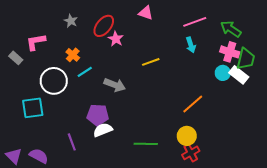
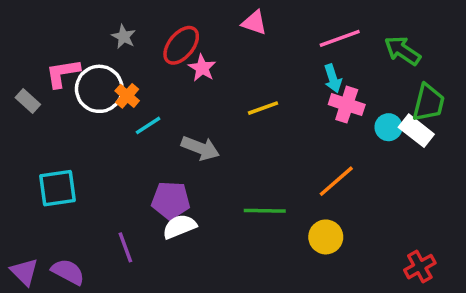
pink cross: (230, 52) -> (347, 105), moved
white circle: (54, 81) -> (99, 89), moved
green line: (146, 144) -> (265, 211), moved
red cross: (191, 153) -> (420, 267), moved

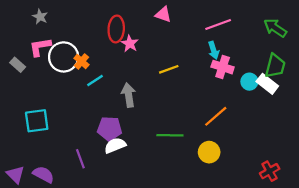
gray star: (124, 37) -> (40, 17), moved
red ellipse: (181, 45) -> (116, 29), turned -35
green arrow: (402, 51) -> (275, 28), moved
gray arrow: (200, 148) -> (129, 95), turned -120

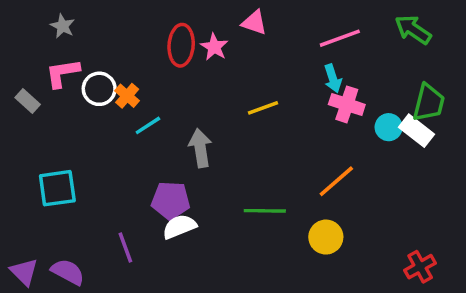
green arrow: (275, 28) -> (413, 30), moved
pink star: (130, 44) -> (214, 47), moved
white circle: (64, 57) -> (99, 89), size x0.7

